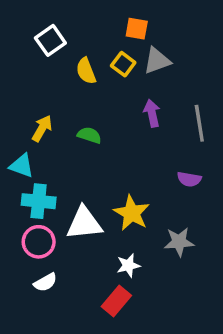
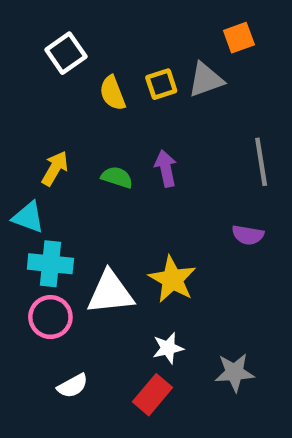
orange square: (137, 29) -> (239, 38), moved, turned -30
yellow square: (123, 64) -> (161, 84), turned 35
purple arrow: (152, 113) -> (166, 168), moved
gray star: (179, 242) -> (235, 372), moved
white semicircle: (45, 282) -> (73, 386), moved

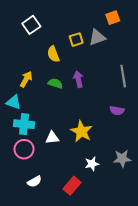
yellow semicircle: (113, 93) -> (53, 54), moved
white triangle: (110, 293) -> (52, 138), size x0.6
white star: (168, 348) -> (92, 164), moved
gray star: (235, 372) -> (122, 159), moved

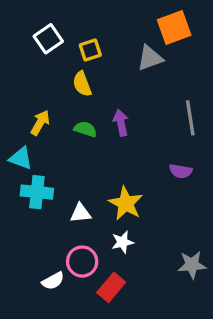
orange square: (113, 18) -> (174, 27), size x1.5
yellow square: (76, 40) -> (90, 50), moved
pink circle: (24, 149) -> (82, 262), moved
gray star: (122, 159) -> (192, 265), moved
white star: (92, 164) -> (122, 242), moved

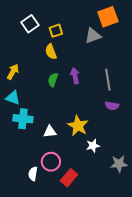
gray line: (190, 118) -> (108, 80), moved
yellow arrow: (40, 123) -> (13, 72), moved
green semicircle: (85, 129) -> (53, 80), turned -88
white star: (122, 242) -> (93, 146), moved
white semicircle: (53, 281) -> (33, 174), turned 128

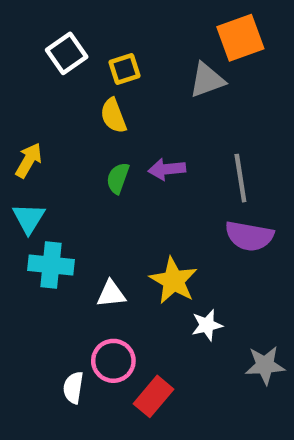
purple arrow: (75, 76) -> (167, 169), turned -84
cyan triangle: (13, 98) -> (29, 218), turned 42
purple semicircle: (112, 106) -> (249, 236), size x1.5

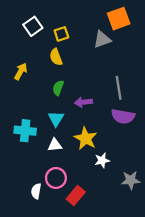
yellow arrow: (29, 160) -> (21, 71), moved
purple arrow: (167, 169) -> (83, 102), moved
cyan triangle: (29, 218) -> (56, 119), moved

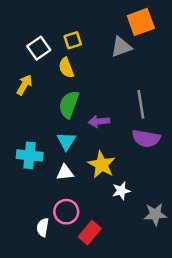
white square: (33, 26) -> (39, 48), moved
green semicircle: (58, 88) -> (69, 104), size x1.5

